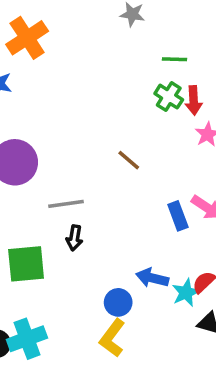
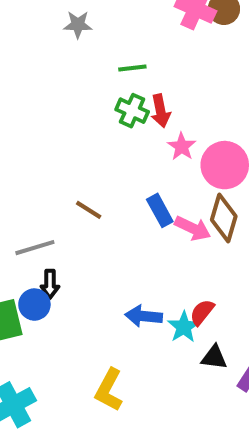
brown line: (129, 160) -> (89, 210), moved
blue rectangle: (178, 216) -> (160, 210), moved
blue circle: (118, 302) -> (34, 305), moved

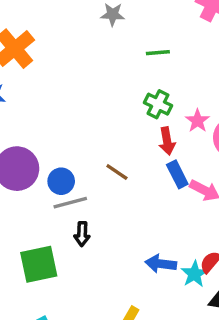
green cross: (132, 111) -> (158, 104), moved
red arrow: (161, 111) -> (167, 141), moved
blue circle: (34, 305) -> (61, 181), moved

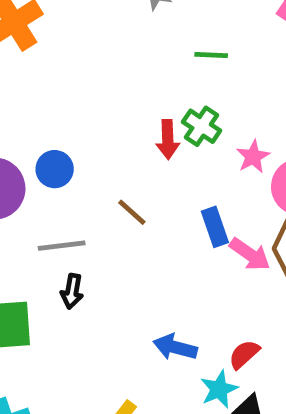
red arrow: (167, 141) -> (168, 139), moved
blue circle: (61, 181) -> (55, 169), moved
cyan star: (194, 274) -> (219, 389), moved

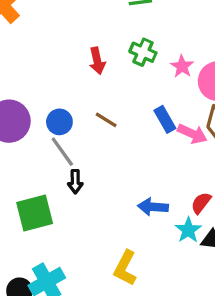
red arrow: (168, 139) -> (97, 61), moved
blue circle: (55, 169) -> (59, 122), moved
gray line: (62, 246) -> (62, 152), turned 72

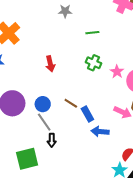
red arrow: (97, 61) -> (50, 64), moved
blue rectangle: (165, 119) -> (87, 114), moved
blue arrow: (153, 207) -> (100, 131), moved

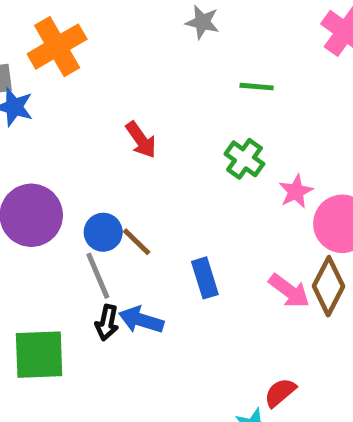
red arrow: (50, 64) -> (141, 140), turned -35
brown line: (71, 103) -> (137, 242), moved
blue arrow: (100, 131) -> (141, 320), moved

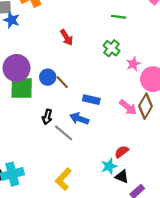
gray line: (98, 276) -> (64, 133), moved, turned -30
blue rectangle: (205, 278) -> (91, 100), turned -63
blue arrow: (141, 320) -> (79, 119), moved
green square: (39, 355) -> (22, 88), moved

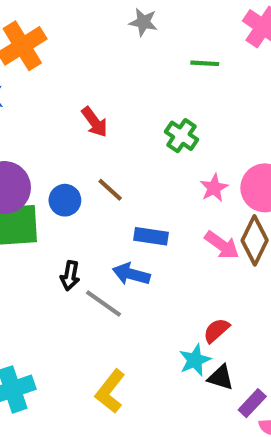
green line: (119, 17) -> (205, 63), moved
pink star: (133, 64) -> (214, 188), moved
brown line: (62, 82) -> (110, 190), moved

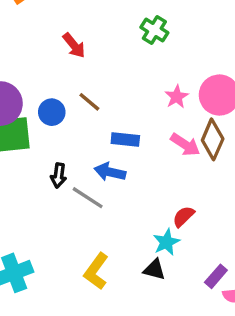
green cross: (181, 136) -> (154, 30), moved
black triangle: (221, 377) -> (154, 270), moved

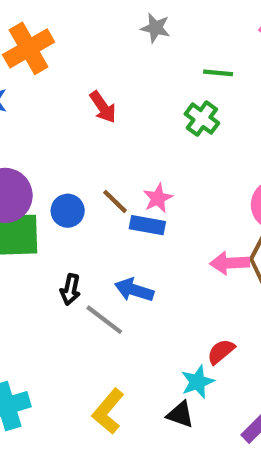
red arrow: (74, 45) -> (103, 107), moved
pink star: (177, 97) -> (158, 198), moved
blue rectangle: (125, 139) -> (147, 225), moved
pink arrow: (185, 145) -> (230, 263), turned 140

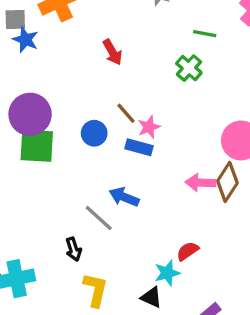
brown line: (115, 201) -> (126, 113), moved
blue circle: (68, 211) -> (94, 133), moved
black arrow: (70, 290) -> (74, 249), moved, turned -35
yellow L-shape: (108, 411) -> (95, 290), turned 148

